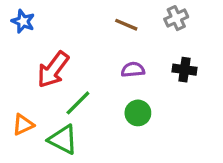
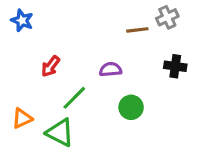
brown line: (126, 25) -> (137, 30), moved, turned -30
red arrow: (53, 70) -> (51, 66), size x0.6
purple semicircle: (133, 70) -> (111, 69), moved

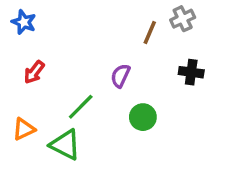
brown line: (137, 30) -> (150, 32), turned -60
red arrow: (51, 66) -> (34, 72), moved
purple semicircle: (111, 69) -> (120, 76), turned -60

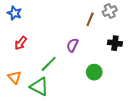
green circle: (143, 117) -> (94, 72), moved
orange triangle: (24, 129) -> (14, 77), turned -48

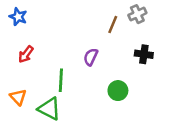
green line: (49, 64) -> (61, 80), turned -42

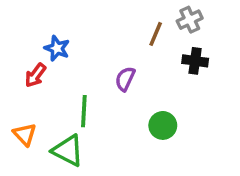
blue star: (18, 17) -> (57, 48), moved
black cross: (144, 54) -> (195, 61), moved

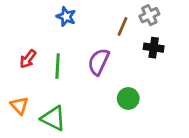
blue star: (57, 48) -> (66, 17), moved
purple semicircle: (125, 79) -> (99, 62), size x1.4
green line: (84, 111) -> (58, 66), moved

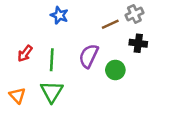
brown line: (123, 26) -> (110, 24), turned 42
green circle: (128, 98) -> (115, 70), moved
green triangle: (53, 118) -> (52, 92), moved, turned 35

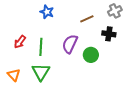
gray cross: (134, 14) -> (115, 11), moved

